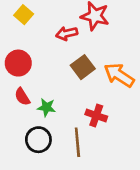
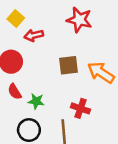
red arrow: (67, 33) -> (34, 35), moved
brown square: (83, 67) -> (69, 65), turned 30

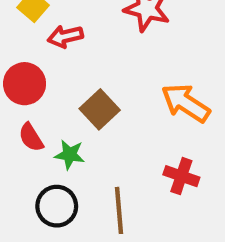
brown square: (69, 65) -> (100, 109), moved, turned -36
red cross: (81, 108) -> (181, 176), moved

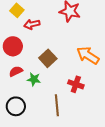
red semicircle: (31, 137) -> (16, 71), turned 96
red cross: (181, 176) -> (76, 84), moved
black circle: (57, 206) -> (16, 106), moved

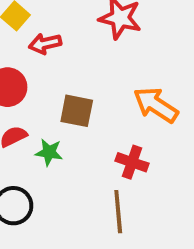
brown square: (48, 58) -> (77, 111), turned -36
brown line: (57, 105) -> (118, 212), moved

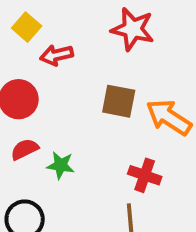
brown square: (77, 111) -> (119, 101), moved

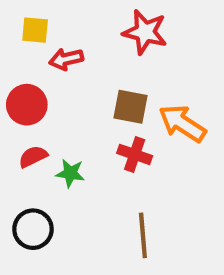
yellow square: (27, 27) -> (35, 30), turned -36
red cross: (145, 175) -> (135, 154), moved

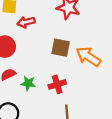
red cross: (135, 154) -> (57, 84), moved, turned -36

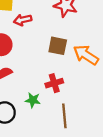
green star: (28, 83) -> (33, 100), moved

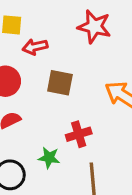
brown square: (58, 46) -> (60, 83), moved

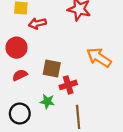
brown square: (60, 83) -> (52, 68), moved

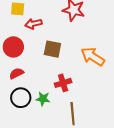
brown square: (52, 68) -> (52, 49), moved
black circle: (20, 114) -> (21, 98), moved

